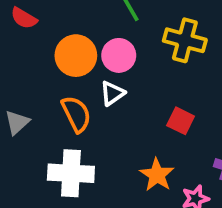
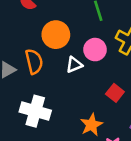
pink circle: (119, 55) -> (95, 50), moved
orange semicircle: (76, 114) -> (34, 61), moved

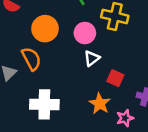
white triangle: (74, 65) -> (92, 58), moved
red square: (115, 93) -> (115, 78), moved

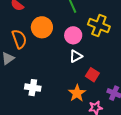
orange semicircle: (31, 59) -> (19, 39), moved
white cross: (44, 104) -> (33, 88), size x0.7

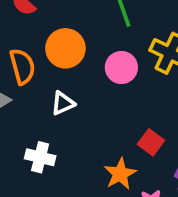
white triangle: (76, 56) -> (63, 103), moved

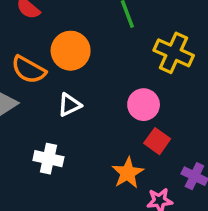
orange semicircle: (22, 66) -> (29, 70), turned 136
pink circle: (121, 67) -> (144, 105), moved

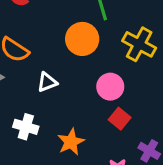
orange circle: (71, 51) -> (82, 39), moved
orange star: (128, 173) -> (71, 142), moved

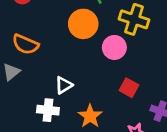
white triangle: (47, 82) -> (64, 85), moved
pink circle: (110, 87) -> (114, 47), moved

